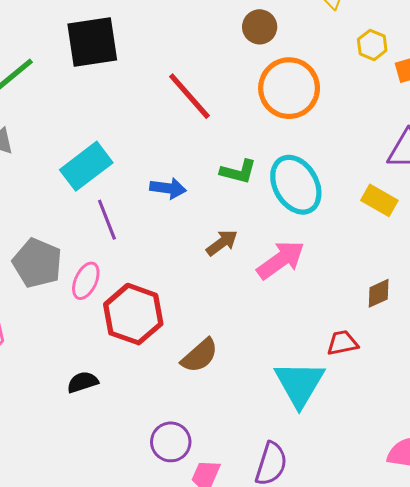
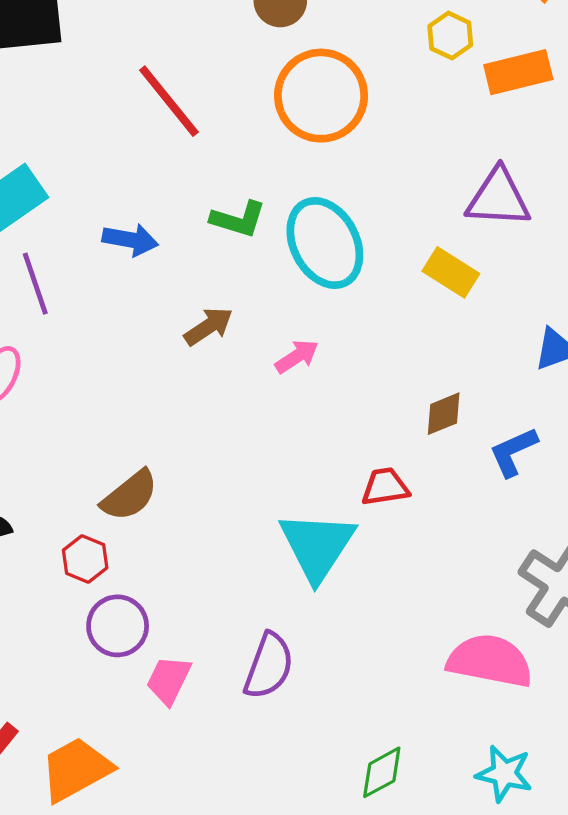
pink arrow: (281, 260) -> (297, 356), size x0.6
red hexagon: (133, 314) -> (85, 559), moved, size x0.5
brown semicircle: (200, 356) -> (130, 496), moved

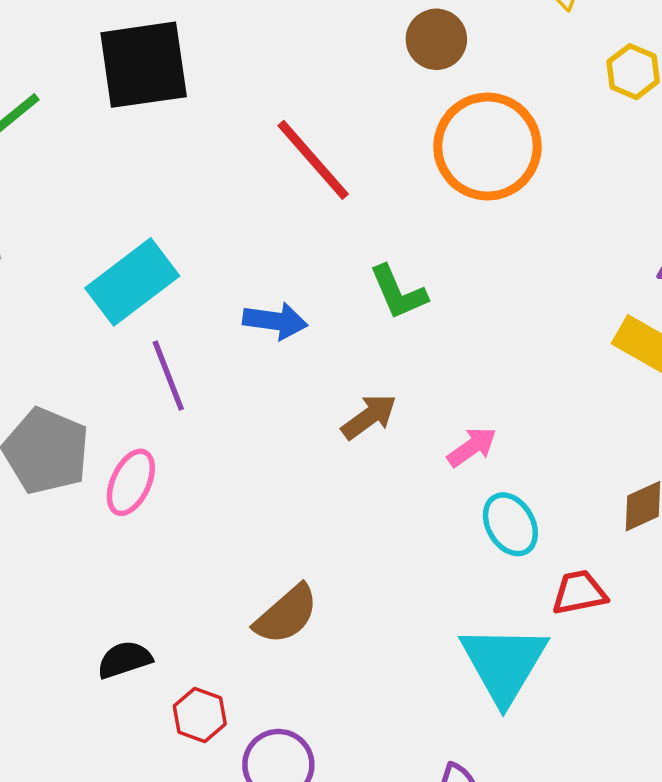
green L-shape: (238, 219) -> (398, 292), turned 52
cyan ellipse: (325, 243) -> (510, 524), moved, size x0.6
red hexagon: (85, 559) -> (200, 715), moved

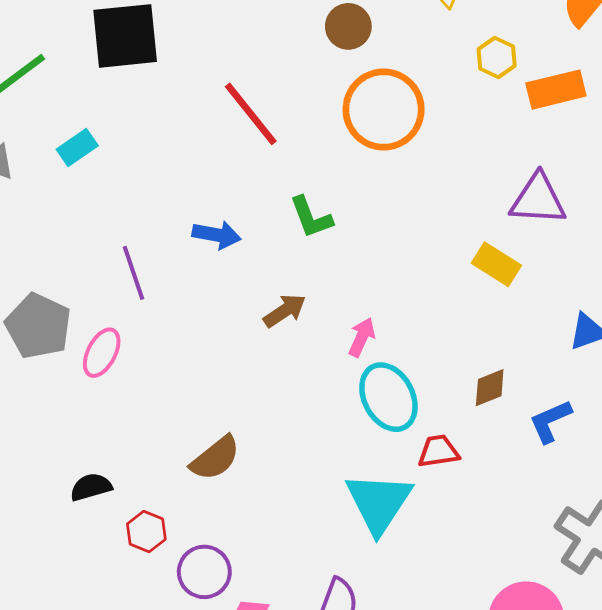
cyan rectangle: (132, 282) -> (77, 148), moved, size x0.6
pink arrow: (472, 447) -> (362, 337), turned -33
cyan ellipse: (510, 524) -> (388, 397), size x1.4

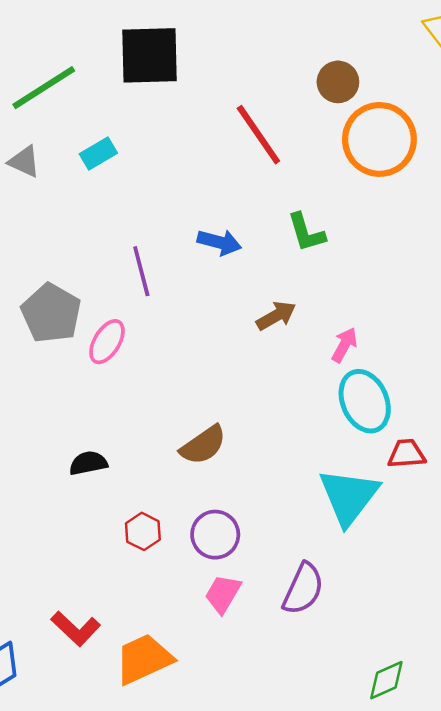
brown circle: (348, 26) -> (338, 82), moved
red hexagon: (146, 532) -> (143, 531), moved
purple circle: (204, 572) -> (215, 535), moved

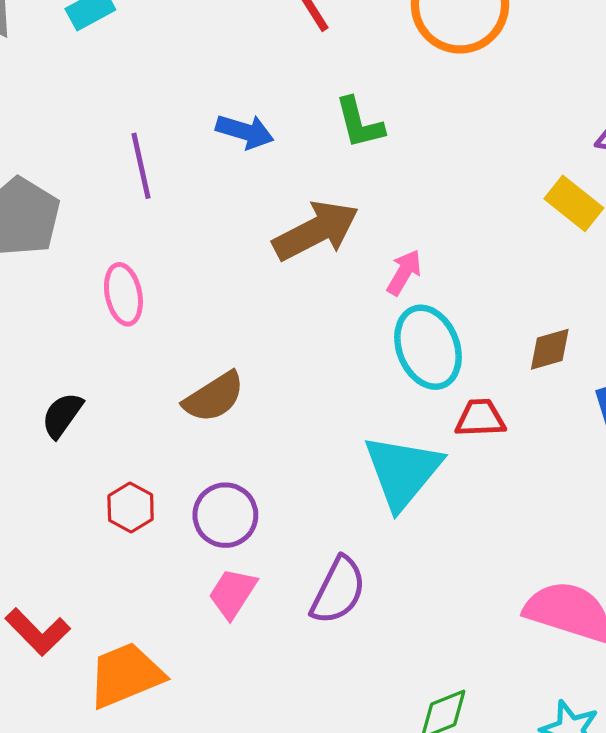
brown arrow: (276, 316) -> (316, 231), size x1.6
pink ellipse: (107, 342) -> (123, 294), moved, turned -45
black semicircle: (88, 463) -> (62, 415), turned -45

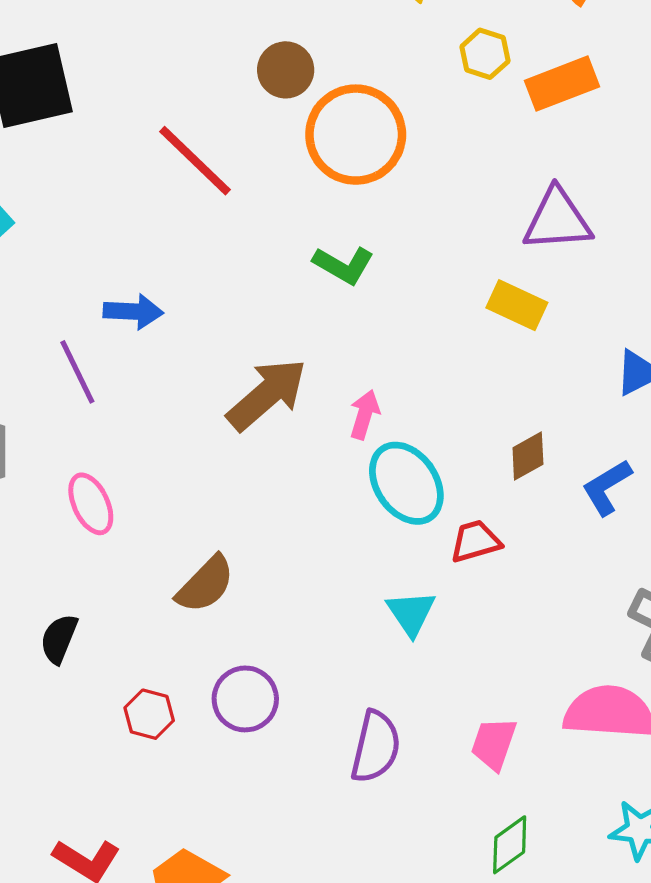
green L-shape: (359, 123) -> (344, 265), moved, turned -32
blue arrow: (245, 132) -> (133, 312), moved
cyan triangle: (403, 472) -> (411, 613), size x0.6
pink trapezoid: (233, 593) -> (494, 744), moved

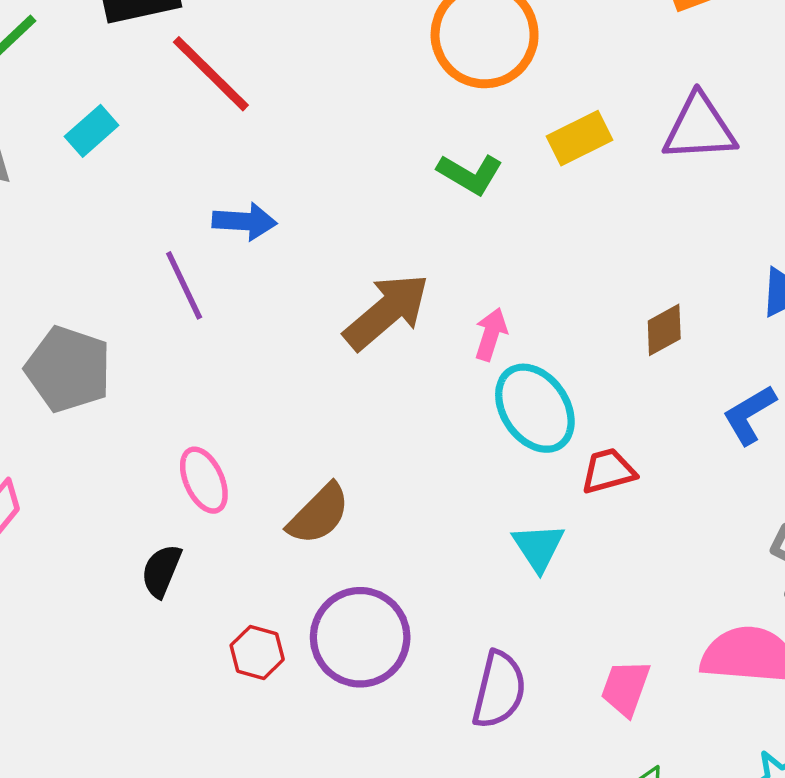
red line: (195, 161) -> (211, 74), moved
yellow rectangle: (517, 305) -> (579, 138), moved, turned -52
brown diamond: (528, 456) -> (664, 330), moved
pink ellipse: (91, 504) -> (204, 480), moved
purple circle: (245, 699) -> (360, 637), size x1.4

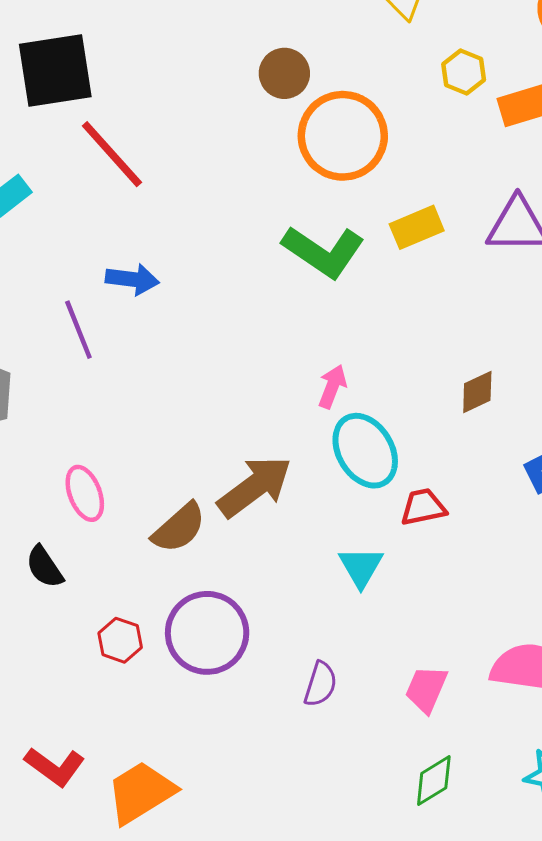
green L-shape: (470, 174) -> (323, 252), size x1.5
brown arrow: (387, 312) -> (255, 487), moved
black semicircle: (161, 571) -> (45, 567), turned -60
purple semicircle: (499, 690) -> (320, 684), size x0.7

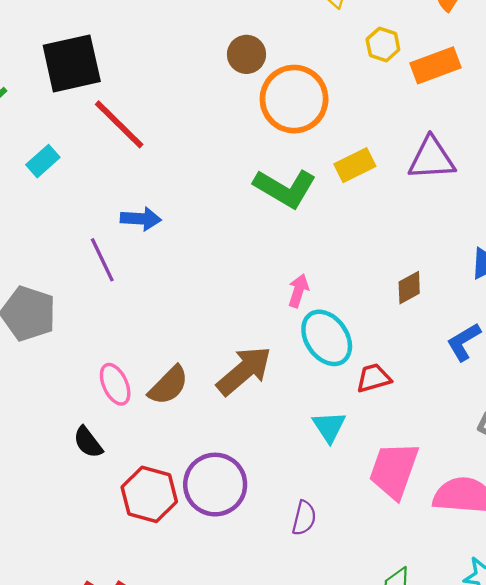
brown semicircle: (179, 528) -> (169, 385), moved
red hexagon: (120, 640) -> (149, 494), size x1.6
pink trapezoid: (426, 689) -> (394, 470), moved, size x1.6

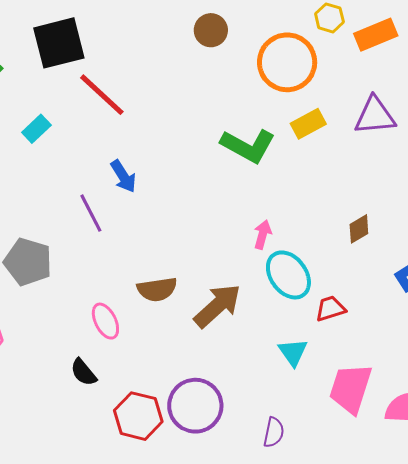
orange circle: (294, 99) -> (287, 62), moved
blue arrow: (141, 219) -> (123, 176), turned 56
brown semicircle: (169, 385) -> (157, 289), moved, turned 39

